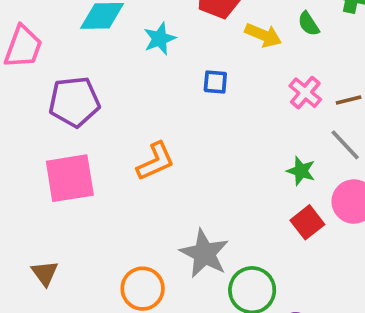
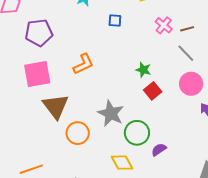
green star: (301, 171) -> (143, 70), moved
red square: (307, 222) -> (153, 91), moved
brown triangle: (45, 273) -> (56, 106), moved, size x1.8

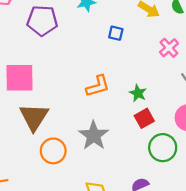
purple pentagon: (39, 33) -> (42, 21), moved
orange L-shape: (83, 64) -> (98, 86), moved
green circle: (137, 133) -> (163, 148), moved

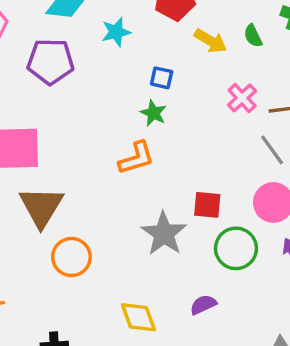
green star: (138, 93) -> (153, 113), moved
red square: (144, 118) -> (207, 205), turned 36
gray star: (94, 135) -> (164, 234), moved

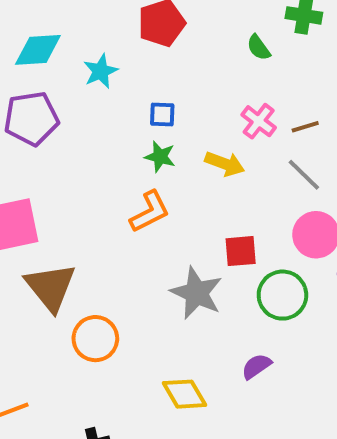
yellow arrow: (210, 41) -> (225, 164), moved

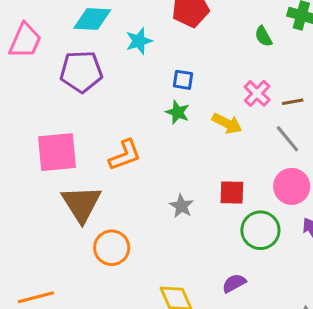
orange L-shape: (150, 212) -> (125, 155), moved
gray star: (197, 293) -> (181, 206), moved, size x0.6

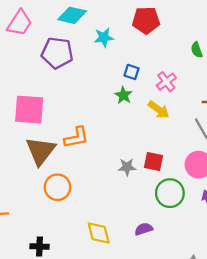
pink cross: (257, 93) -> (166, 82), moved
orange L-shape: (125, 155) -> (76, 137), moved
gray star: (181, 206) -> (127, 167), moved, turned 30

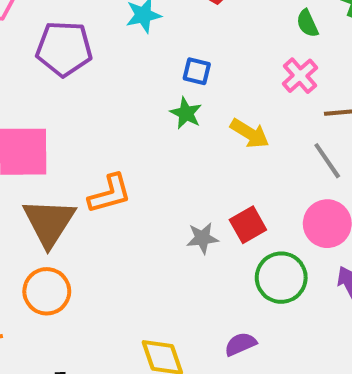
pink cross: (166, 82) -> (300, 76), moved
red square: (153, 162) -> (248, 225), turned -36
orange circle: (57, 187) -> (47, 291), moved

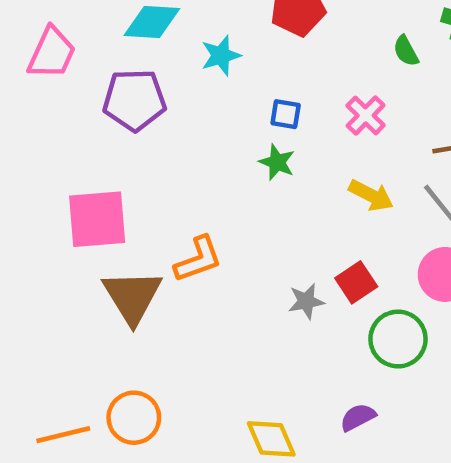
pink cross: (300, 76) -> (366, 115), moved
yellow arrow: (250, 133) -> (371, 195), moved
orange circle: (47, 291) -> (134, 418), moved

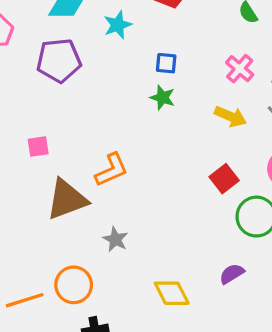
pink cross: (366, 115) -> (240, 69), moved
pink square: (97, 219) -> (38, 147), size x0.5
brown triangle: (132, 297) -> (67, 199), turned 45
gray star: (306, 301) -> (115, 239), moved, turned -30

